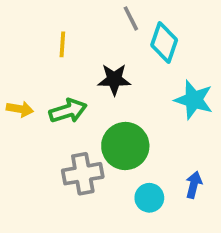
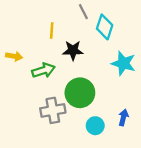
yellow line: (62, 44) -> (52, 30), moved
yellow arrow: (20, 109) -> (14, 56), moved

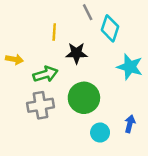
gray cross: (53, 110) -> (41, 105), moved

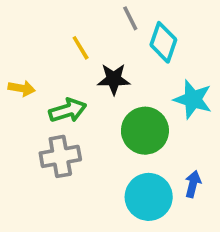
yellow line: (54, 32) -> (81, 48), turned -35
green circle: (84, 98) -> (145, 131), moved
cyan circle: (100, 133) -> (149, 197), size x1.6

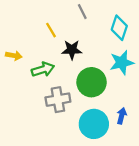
cyan diamond: (163, 42) -> (119, 28), moved
cyan star: (193, 99) -> (122, 63), turned -30
gray cross: (60, 156) -> (58, 100), moved

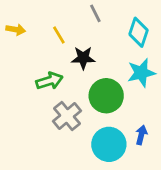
yellow arrow: (14, 56) -> (16, 30), moved
gray cross: (58, 100) -> (67, 116), turned -30

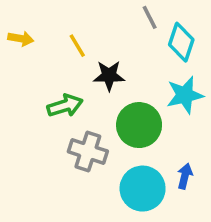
gray line: (95, 13) -> (150, 17), moved
gray cross: (67, 116) -> (88, 151), turned -32

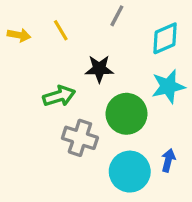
gray line: (150, 17) -> (117, 16), moved, turned 55
cyan diamond: (181, 42) -> (165, 38), turned 48
yellow line: (77, 46) -> (61, 30), moved

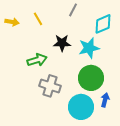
cyan star: (168, 86) -> (89, 48), moved
green circle: (127, 114) -> (91, 78), moved

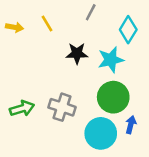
cyan diamond: (103, 24) -> (128, 30), turned -35
green arrow: (37, 60) -> (22, 108), moved

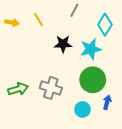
cyan circle: (101, 133) -> (82, 109), size x0.6

